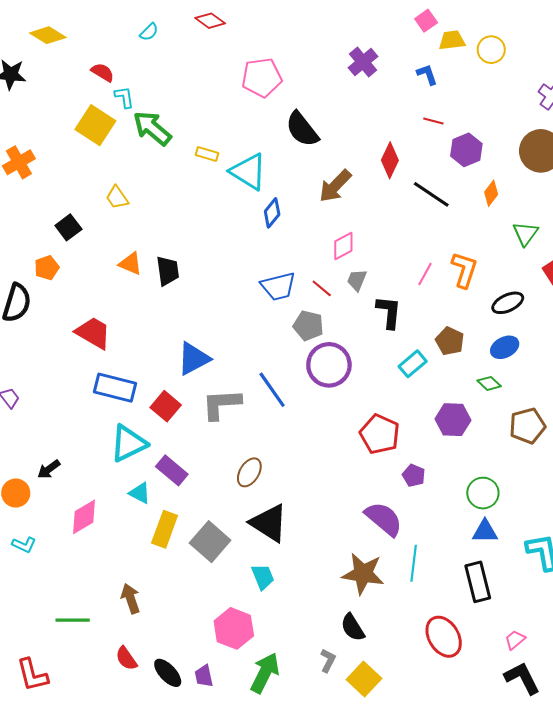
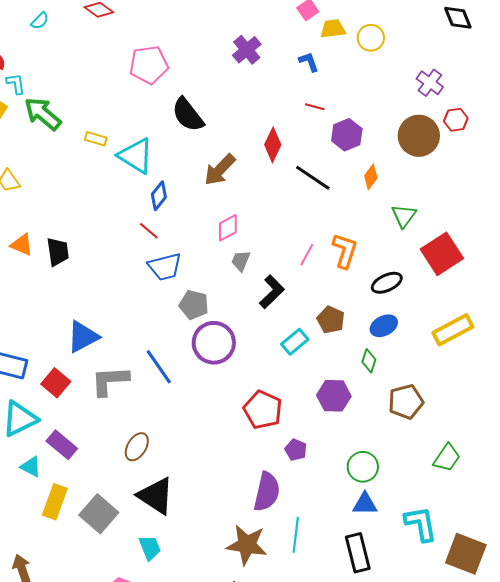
red line: (322, 288) -> (149, 231), moved
black L-shape: (389, 312) -> (272, 292), turned 40
green diamond: (489, 383) -> (369, 361), turned 65
purple semicircle: (384, 519) -> (267, 492), turned 63

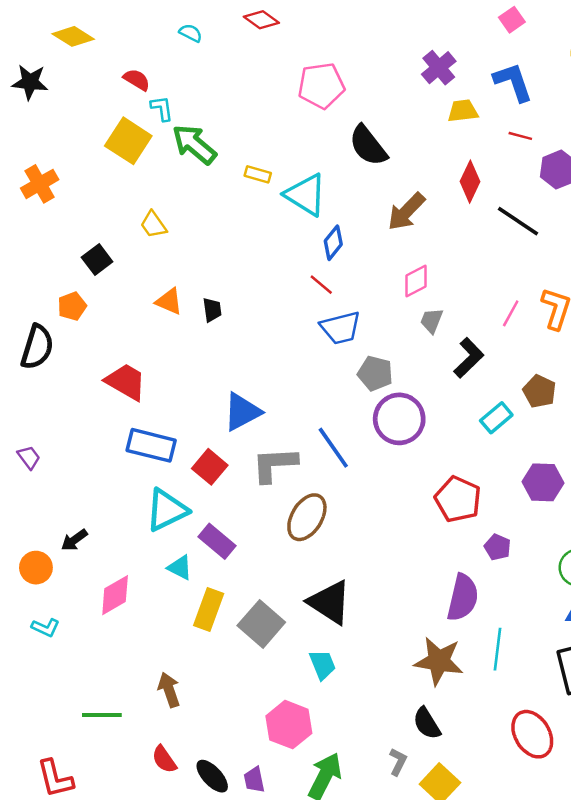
cyan semicircle: (40, 21) -> (191, 33), turned -108
yellow trapezoid: (333, 29) -> (463, 111), moved
blue L-shape: (309, 62) -> (513, 82), size x1.6
black trapezoid: (58, 252) -> (212, 310), size x0.7
brown ellipse: (137, 447) -> (307, 517), moved, size x1.4

